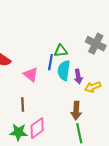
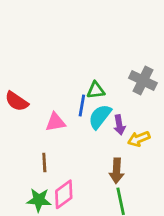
cyan semicircle: (64, 70) -> (100, 117), turned 30
pink triangle: (31, 75) -> (55, 122), turned -49

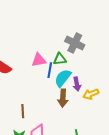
gray cross: (143, 81) -> (75, 43), moved
pink triangle: (55, 122) -> (39, 60), moved
brown arrow: (117, 171) -> (63, 98), moved

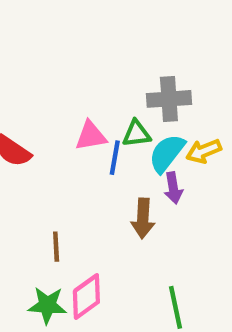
gray cross: (75, 43) -> (169, 99), turned -30
cyan semicircle: (63, 78) -> (167, 153), moved
yellow arrow: (91, 94) -> (204, 151), moved

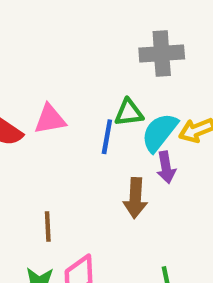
gray cross: (169, 99) -> (162, 53), moved
pink triangle: (91, 136) -> (50, 119), moved

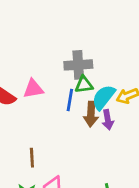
gray cross: (162, 53) -> (78, 65), moved
brown arrow: (135, 198) -> (91, 114), moved

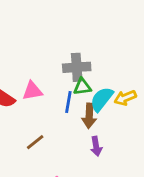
purple arrow: (108, 120) -> (96, 146), moved
brown line: (32, 158) -> (35, 142), moved, turned 54

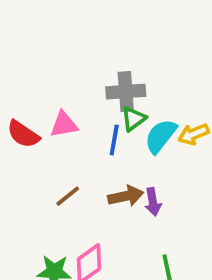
green triangle: (82, 87) -> (134, 119), turned -30
brown arrow: (89, 116) -> (126, 196), moved, turned -105

